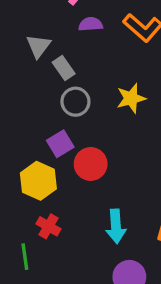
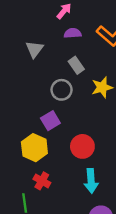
gray rectangle: (64, 68) -> (76, 65), moved
red circle: (91, 164) -> (82, 146), moved

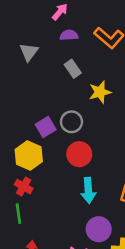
gray circle: (62, 90) -> (71, 122), moved
red cross: (42, 181) -> (24, 187), moved

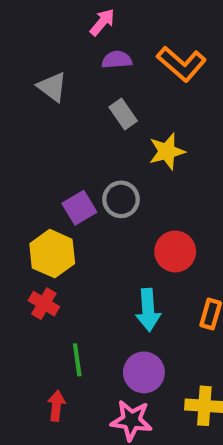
gray triangle: (29, 52) -> (52, 87), turned -30
red circle: (79, 154) -> (175, 252), moved
green line: (18, 214) -> (77, 360), moved
purple circle: (99, 229) -> (144, 372), moved

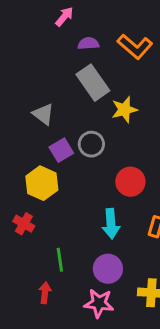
pink arrow: (102, 22) -> (64, 17), moved
gray triangle: (52, 87) -> (43, 114), moved
gray rectangle: (123, 114) -> (93, 83), size x1.6
red cross: (44, 304) -> (24, 224), moved

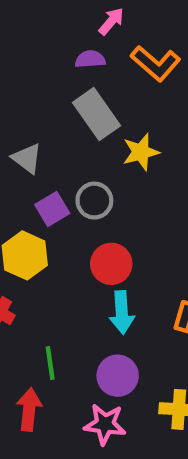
pink arrow: (64, 17) -> (111, 21), moved
red circle: (130, 182) -> (111, 264), moved
red arrow: (45, 293) -> (29, 409), size x1.4

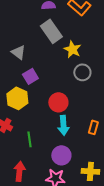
yellow star: (141, 152) -> (72, 49), turned -30
gray circle: (94, 201) -> (82, 72), moved
green line: (50, 363) -> (29, 139), moved

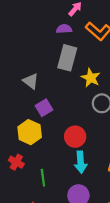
gray rectangle: (51, 31) -> (67, 58), turned 50

